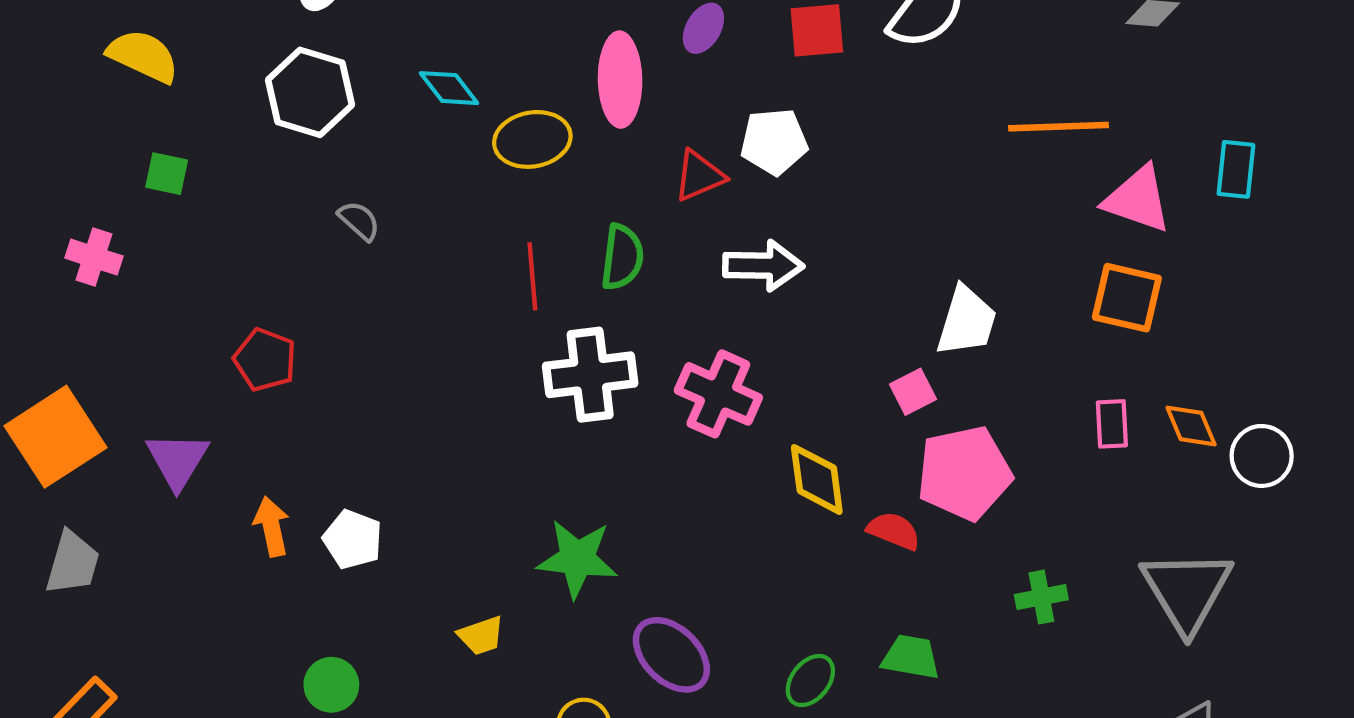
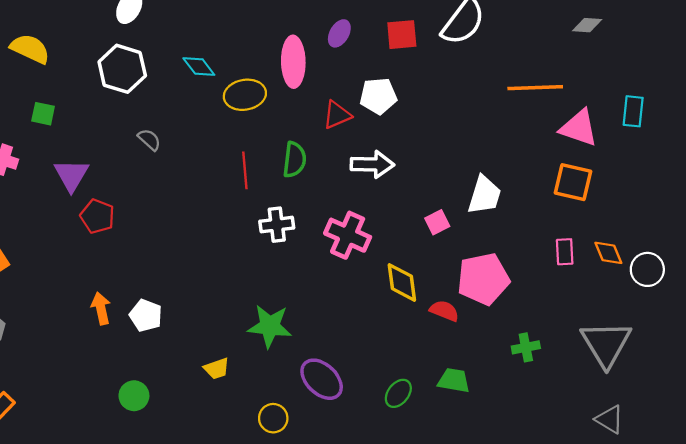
white cross: (590, 375) -> (277, 225), size x0.7
pink square: (913, 392) -> (437, 222), moved
purple triangle: (177, 460) -> (71, 175), moved

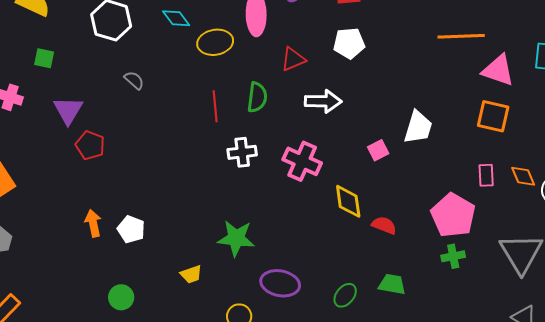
white pentagon: (378, 96) -> (349, 43), moved
pink pentagon: (483, 279) -> (453, 215), moved, turned -30
purple ellipse: (322, 379) -> (280, 283), turned -33

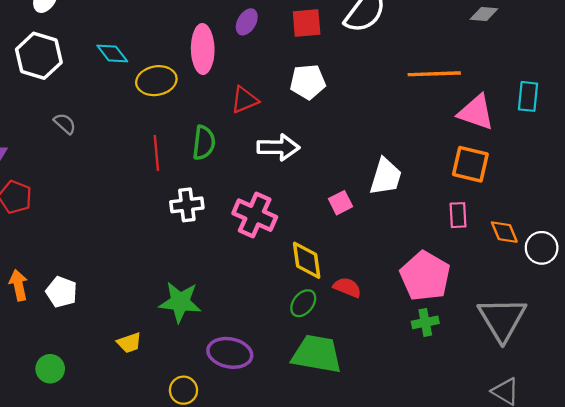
pink rectangle: (486, 175) -> (458, 215), moved
green trapezoid: (392, 284) -> (317, 354), moved, size x1.6
green ellipse: (345, 295) -> (303, 303), moved

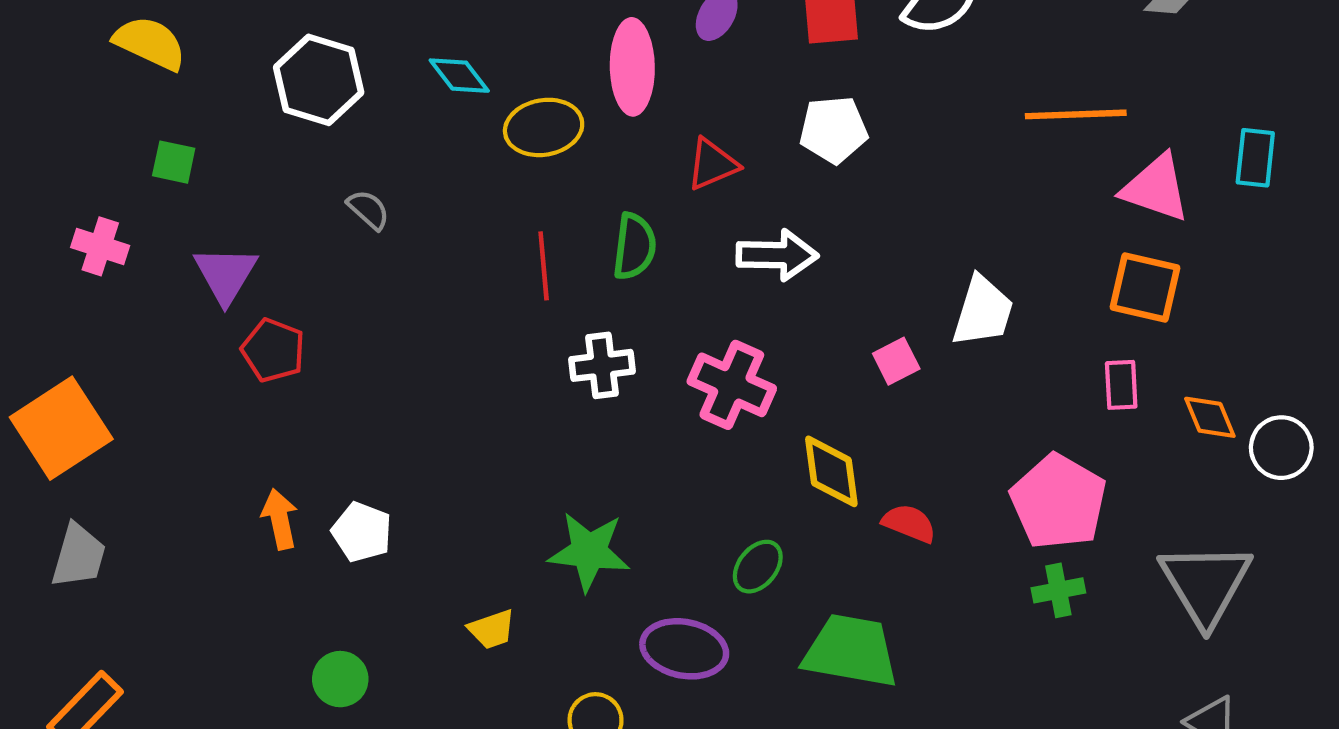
green ellipse: (303, 303) -> (758, 567), moved

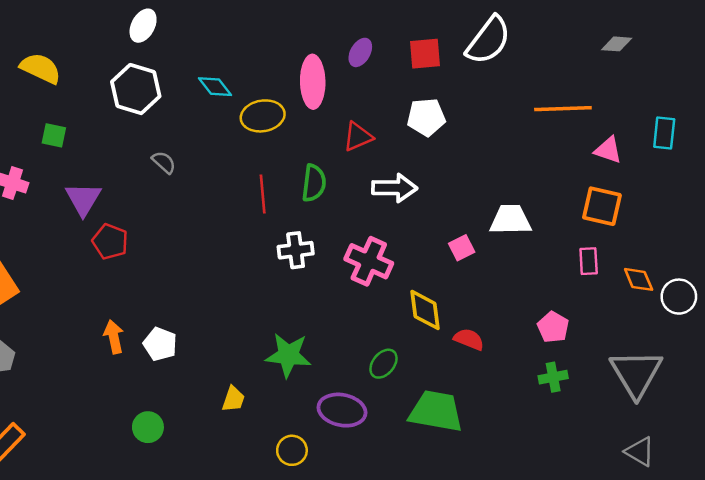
pink triangle: (1156, 188) -> (608, 150), size x0.7
white trapezoid: (983, 311) -> (510, 220), turned -108
pink pentagon: (1058, 502) -> (553, 327), size x0.6
yellow trapezoid: (492, 629) -> (233, 399), turned -52

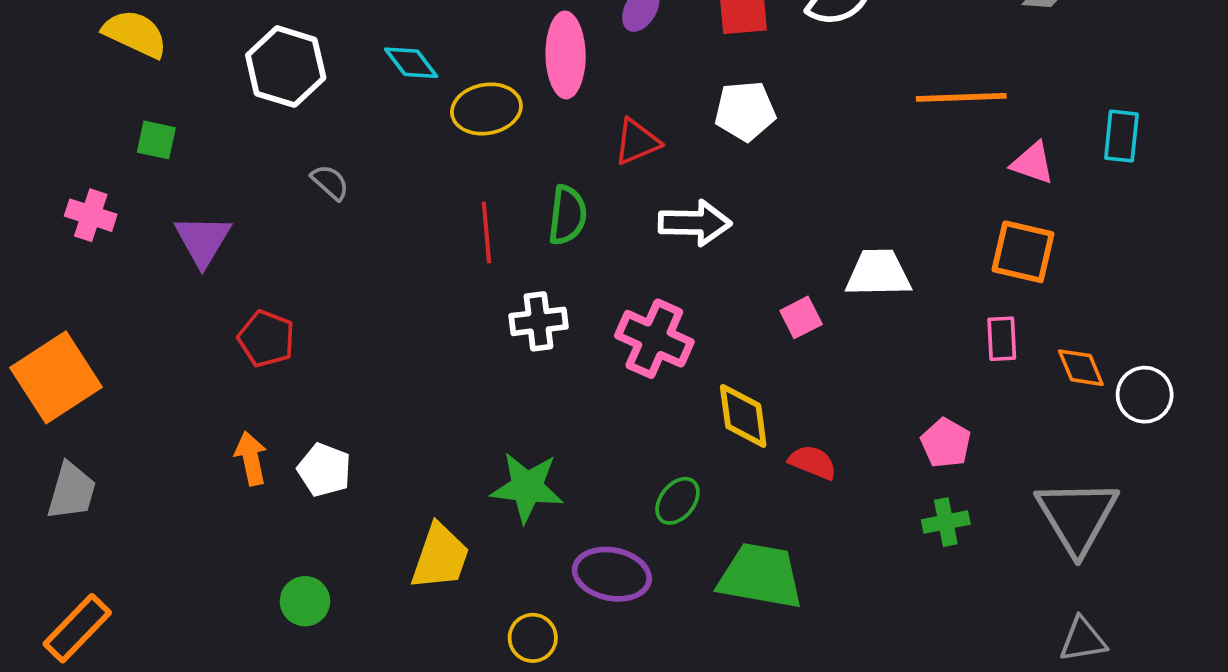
red pentagon: (110, 242) -> (266, 339), moved
yellow trapezoid: (233, 399) -> (440, 557), size x1.6
gray triangle: (640, 452) -> (1083, 640), turned -40

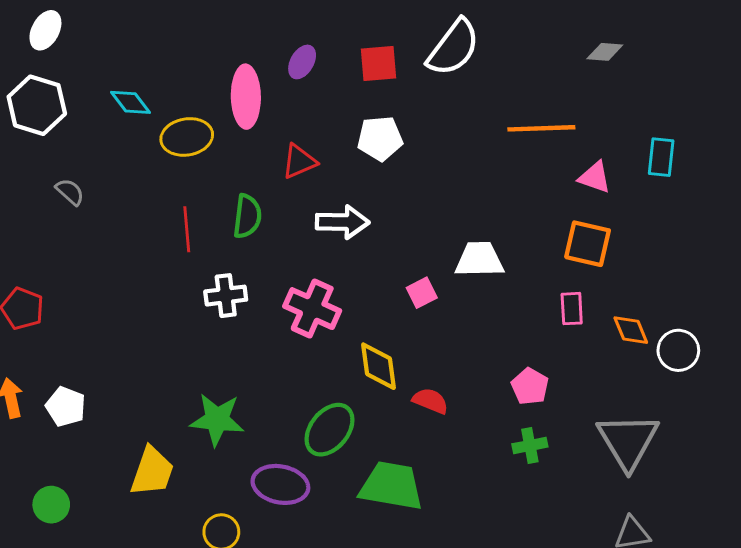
green ellipse: (678, 501) -> (329, 430), size x1.5

